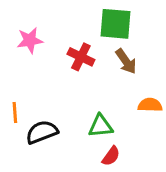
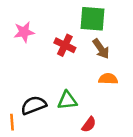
orange semicircle: (150, 105) -> (108, 79), moved
orange line: (15, 112) -> (12, 122), moved
green triangle: (100, 126) -> (67, 100), moved

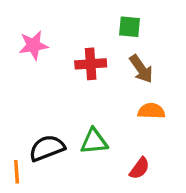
green square: (92, 19) -> (129, 27), size x0.6
red cross: (65, 45) -> (91, 64), turned -30
red semicircle: (89, 125) -> (140, 168), moved

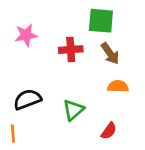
green square: (129, 27) -> (101, 21), size x1.5
green triangle: (94, 141) -> (73, 110), turned -35
black semicircle: (47, 148) -> (27, 99), moved

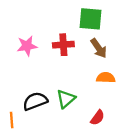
pink star: (26, 35) -> (27, 46), moved
black semicircle: (27, 99) -> (35, 101), moved

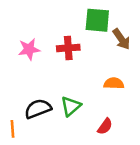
brown arrow: (99, 48) -> (121, 39), moved

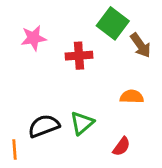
green square: (97, 20) -> (113, 23), turned 32
pink star: (29, 49) -> (34, 38), moved

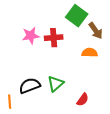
pink star: (34, 38) -> (31, 36), moved
orange semicircle: (132, 97) -> (90, 53), moved

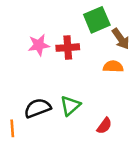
green square: (77, 16) -> (97, 20), turned 30

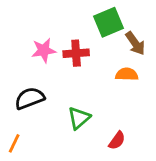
black semicircle: (37, 108) -> (30, 98), moved
orange line: (12, 128) -> (14, 143), turned 30

